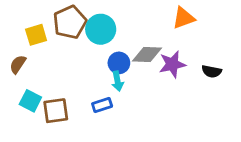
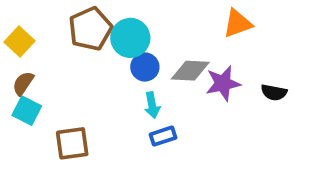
yellow square: (36, 35) -> (19, 42), moved, turned -30
blue circle: (119, 63) -> (145, 67), moved
cyan square: (30, 101) -> (27, 111), moved
blue rectangle: (102, 105) -> (163, 136), moved

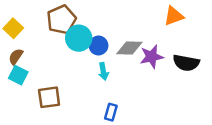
orange triangle: (238, 23) -> (174, 16), moved
cyan circle: (130, 38) -> (79, 38), moved
black semicircle: (274, 92) -> (186, 63), size x1.5
blue rectangle: (163, 136) -> (111, 112), moved, turned -56

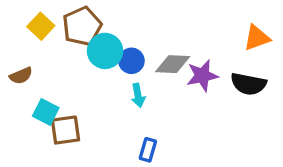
orange triangle: (174, 16) -> (257, 38), moved
yellow square: (13, 28) -> (41, 26), moved
brown semicircle: (16, 57) -> (21, 76), turned -147
cyan square: (18, 75) -> (46, 112), moved

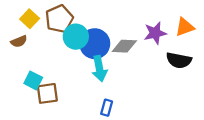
blue circle: (131, 61) -> (95, 44), size x1.6
brown semicircle: (21, 76) -> (19, 41), moved
purple star: (202, 76) -> (155, 33), moved
cyan arrow: (138, 95) -> (99, 69), size x1.5

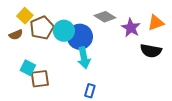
brown pentagon: (59, 19) -> (42, 28), moved
purple star: (155, 33) -> (131, 28), turned -30
gray diamond: (124, 46) -> (105, 17), moved, turned 30

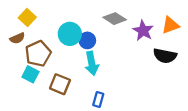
brown pentagon: (42, 28) -> (38, 54), moved
blue circle: (80, 37) -> (87, 40), size x0.6
brown square: (40, 79) -> (60, 84), moved, turned 30

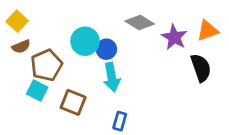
yellow square: (27, 17) -> (17, 21), moved
black semicircle: (165, 56) -> (201, 68), turned -120

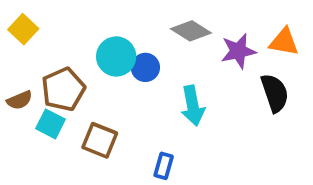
orange triangle: (208, 31) -> (284, 42), turned 30
purple star: (174, 37) -> (238, 51), turned 30
brown semicircle: (21, 47) -> (20, 100), moved
cyan arrow: (112, 77) -> (193, 106), moved

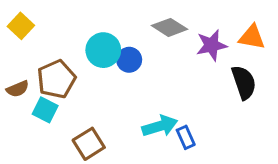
cyan arrow: (193, 106) -> (160, 126), moved, turned -96
brown square: (100, 140) -> (89, 144), moved, turned 36
blue rectangle: (164, 166) -> (186, 137), moved, turned -40

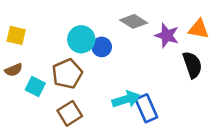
yellow square: (21, 26) -> (16, 35), moved, turned -30
purple star: (212, 45) -> (167, 35), turned 30
brown pentagon: (56, 79) -> (67, 74), moved
blue rectangle: (186, 137) -> (146, 108), size x1.5

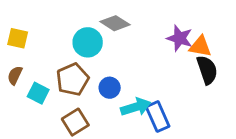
gray diamond: (134, 21) -> (115, 23), moved
orange triangle: (199, 29) -> (200, 46), moved
blue circle: (102, 47) -> (110, 88), moved
brown semicircle: (14, 70) -> (15, 75), turned 138

